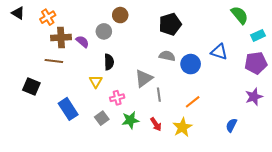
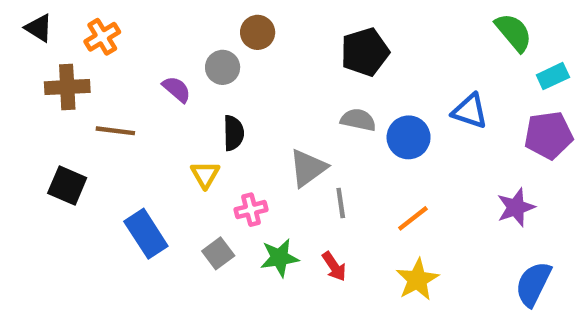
brown cross: (61, 38) -> (67, 87), moved
purple star: (254, 97) -> (516, 207), moved
blue semicircle: (231, 125) -> (533, 284), moved, size x1.5
yellow star: (182, 127) -> (417, 280), moved

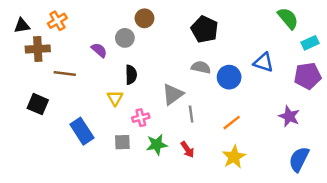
black triangle: (39, 28) -> (22, 26), moved, turned -42
black pentagon: (365, 52) -> (205, 29), turned -30
purple star: (516, 207) -> (289, 116), turned -30
gray square: (218, 253) -> (122, 142), turned 35

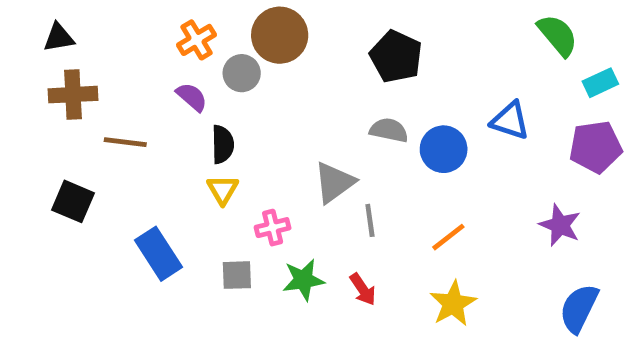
brown circle: (144, 18) -> (280, 35), size x1.5
orange cross: (57, 21) -> (197, 40), moved
black triangle: (22, 26) -> (59, 38), moved
black semicircle: (131, 75) -> (223, 144), moved

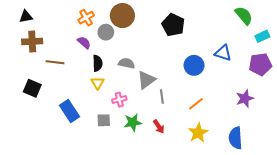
gray semicircle: (389, 130) -> (127, 63), moved
purple star: (560, 225) -> (245, 99), turned 30
blue semicircle: (579, 308) -> (235, 138), moved, turned -30

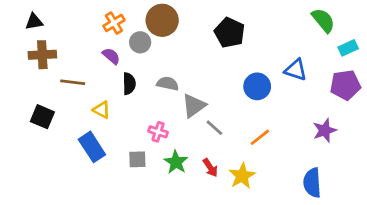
yellow triangle: (98, 83) -> (102, 110), moved, turned -32
gray line: (162, 96) -> (214, 128), turned -40
pink cross: (119, 100) -> (158, 132), turned 32
green star: (133, 122) -> (176, 162), turned -30
yellow star: (198, 133) -> (242, 176), moved

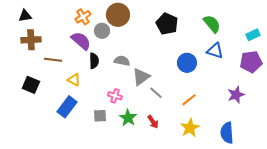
green semicircle: (323, 20) -> (212, 24), moved
purple semicircle: (111, 56) -> (81, 41), size x1.5
blue rectangle: (92, 147) -> (67, 107), turned 70
yellow star: (242, 176) -> (190, 128), moved

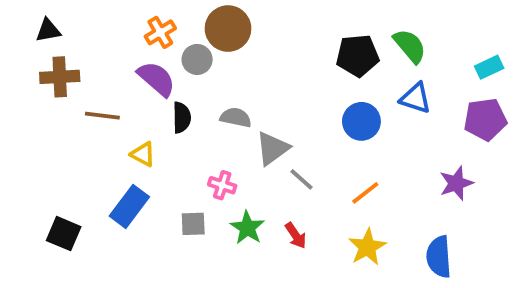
black pentagon: (167, 24) -> (358, 56), moved, turned -30
black square: (31, 85) -> (64, 234), moved

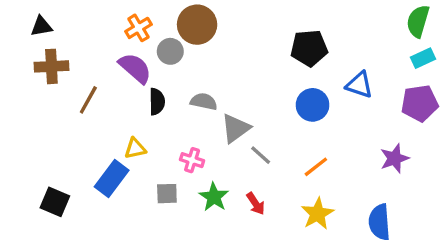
green semicircle: (410, 46) -> (418, 21), moved, turned -124
brown line: (102, 116) -> (88, 100), turned -68
yellow triangle: (143, 154) -> (135, 148), moved, turned -40

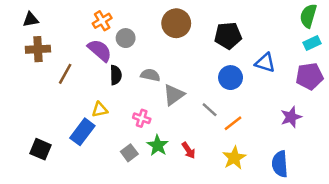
brown circle: (197, 25) -> (176, 23), moved
gray line: (261, 155) -> (210, 110), moved
gray square: (167, 194) -> (129, 153), moved, turned -35

